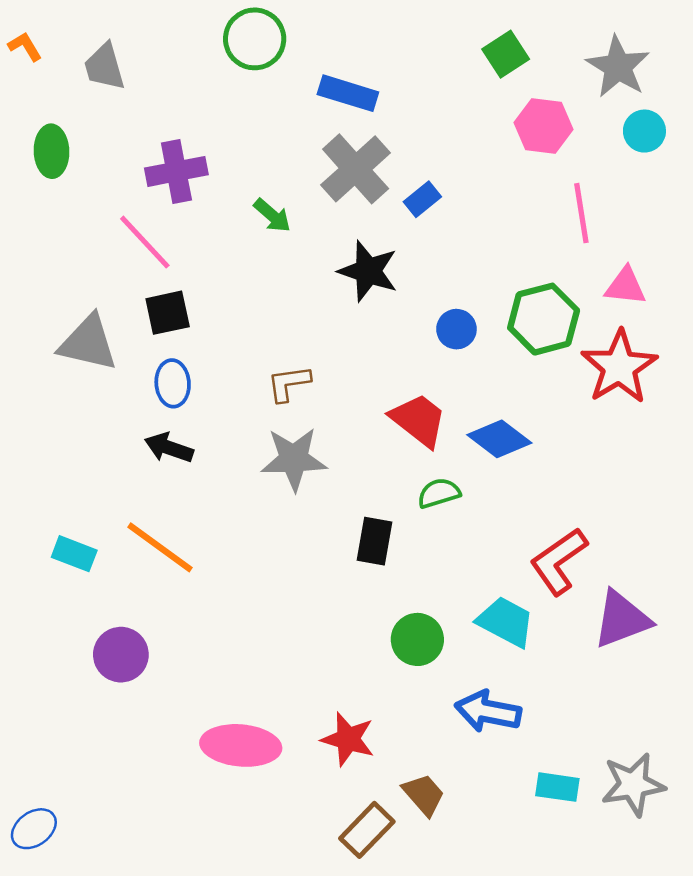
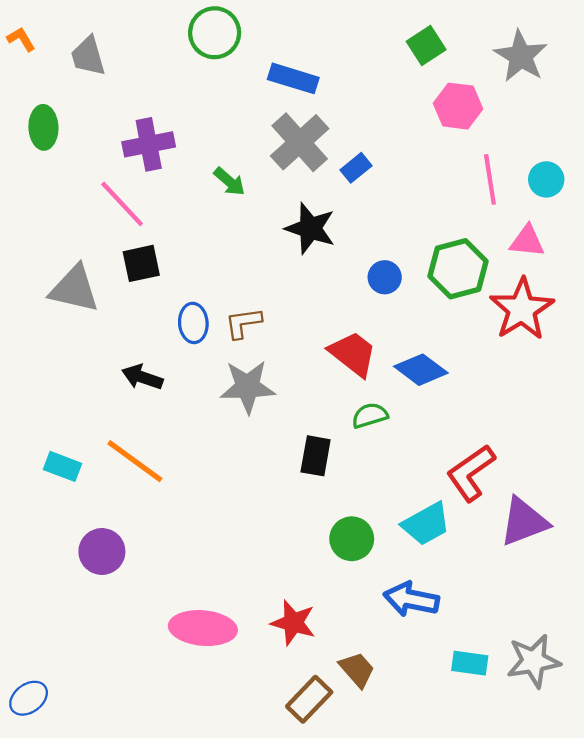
cyan circle: (644, 131) -> (546, 179), moved
blue ellipse: (173, 383) -> (193, 323), moved
cyan trapezoid: (506, 622) -> (426, 524), turned 123

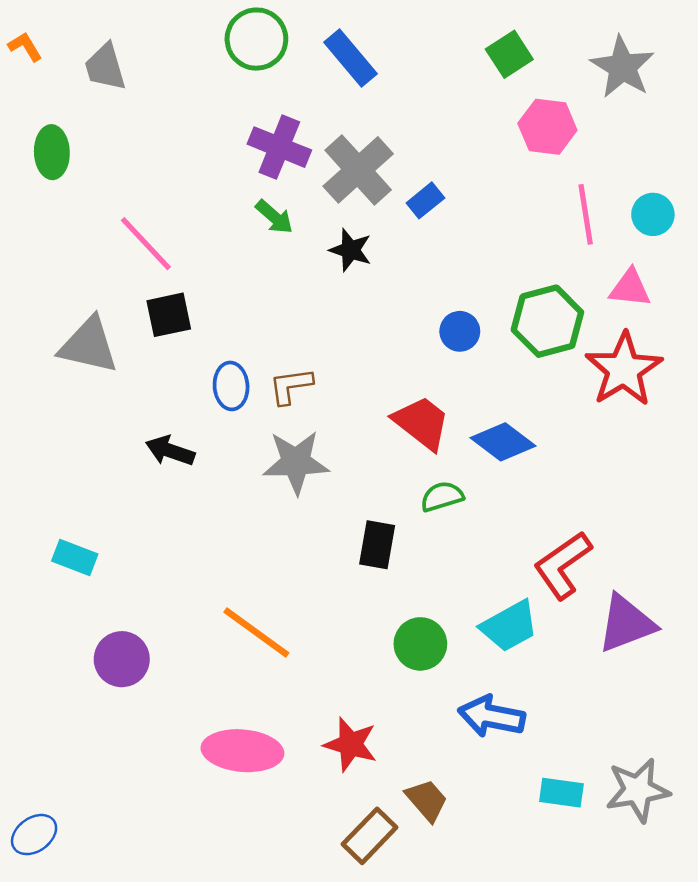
blue rectangle: (293, 78) -> (350, 58), moved, turned 33
purple cross: (149, 144) -> (279, 147), moved, turned 33
black star: (310, 228) -> (350, 250), moved, size x0.7
orange line: (135, 461) -> (256, 632), moved

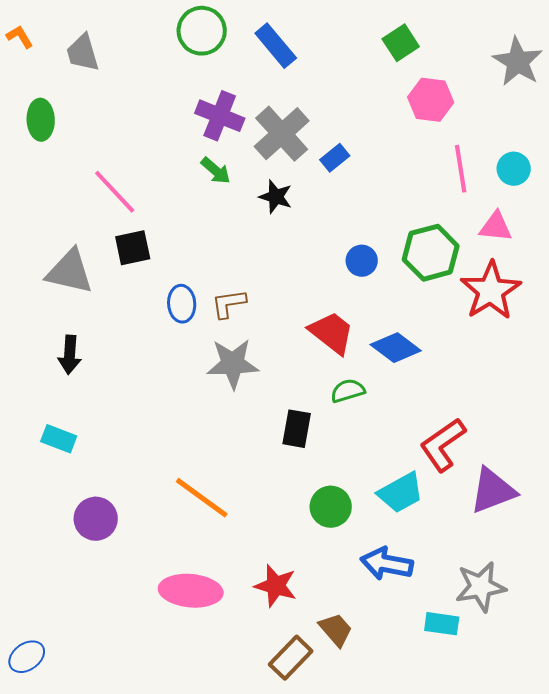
gray star: (622, 67) -> (518, 62), moved
black arrow: (170, 451) -> (70, 355), moved, turned -105
gray star: (638, 790) -> (481, 587), moved

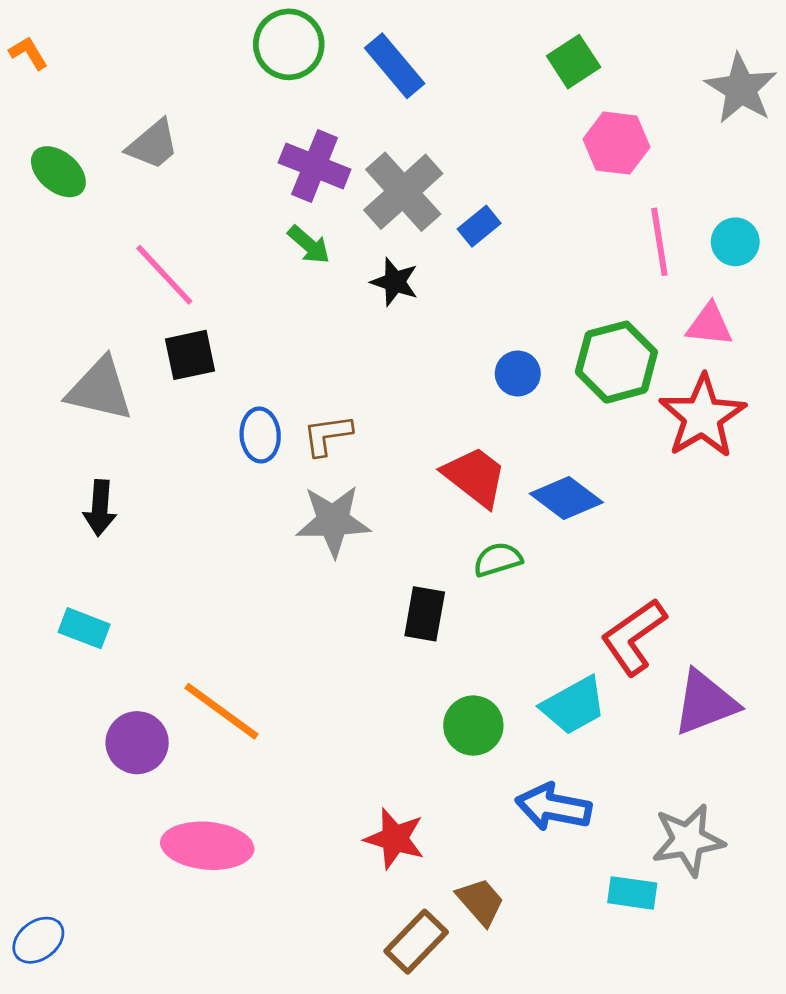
gray trapezoid: (83, 53) -> (153, 145), moved, turned -114
green ellipse: (41, 120) -> (58, 172), turned -48
orange line: (202, 498) -> (222, 711), moved
pink ellipse: (191, 591) -> (207, 846), moved

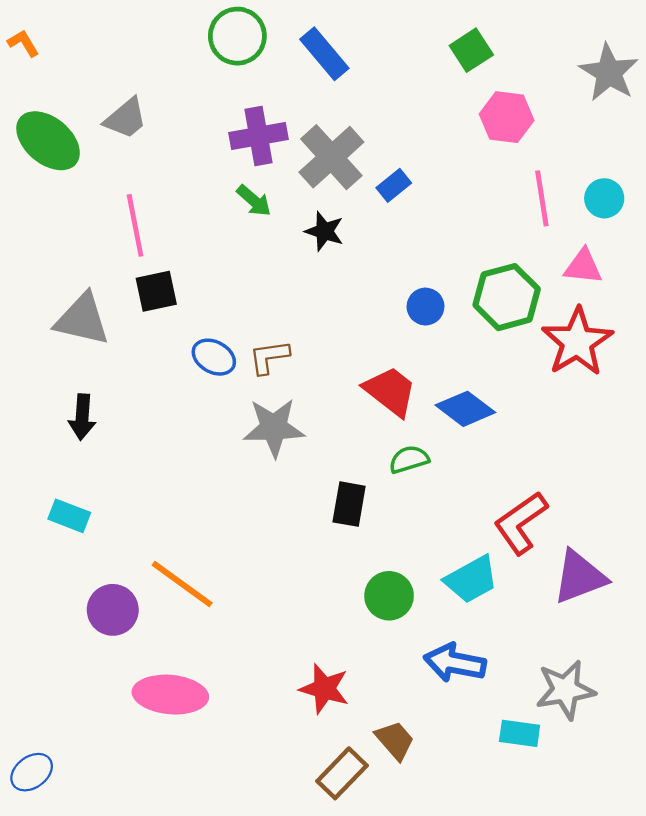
purple cross: (315, 166) -> (259, 136), turned -32
green ellipse: (58, 172) -> (48, 141), size x1.4
pink line: (164, 275) -> (135, 225), turned 32
blue ellipse: (260, 435) -> (214, 357), turned -57

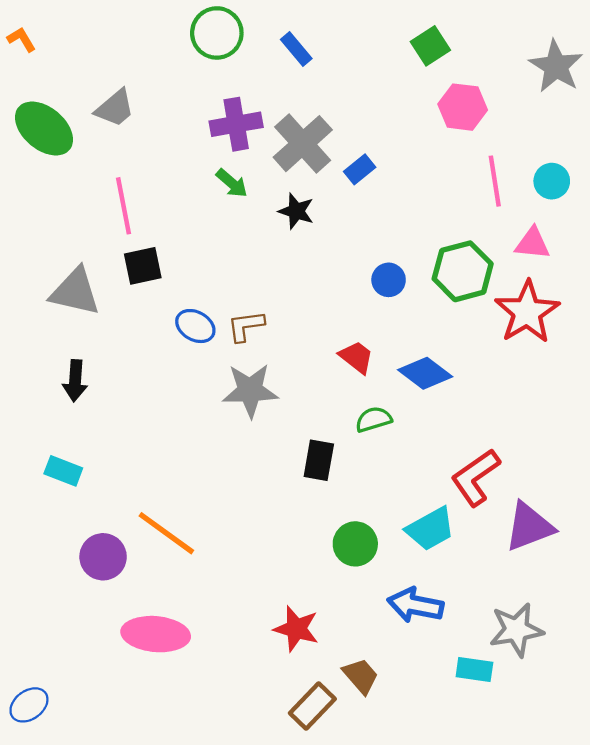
blue rectangle: (324, 54) -> (296, 49), size x0.7
red trapezoid: (390, 391) -> (356, 357), size x0.7

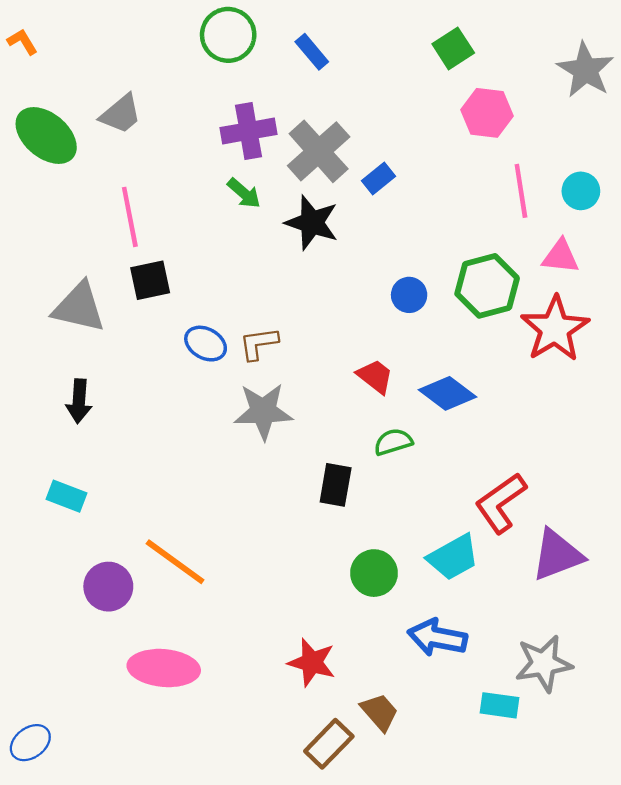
black star: (296, 211) -> (312, 223), size x1.4

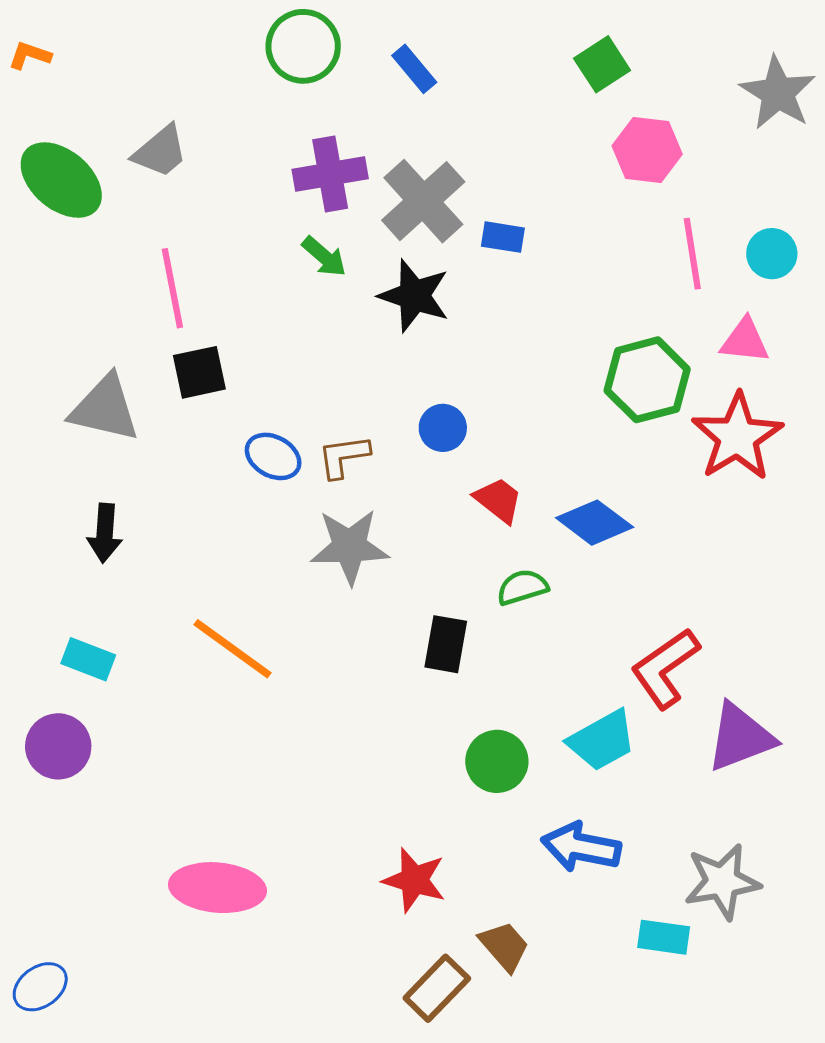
orange L-shape: (22, 42) -> (30, 55), turned -40
blue rectangle: (379, 178) -> (503, 237), turned 48
blue circle: (409, 295) -> (443, 428), moved
orange line: (175, 562) -> (232, 649), moved
purple circle: (108, 587) -> (58, 746), moved

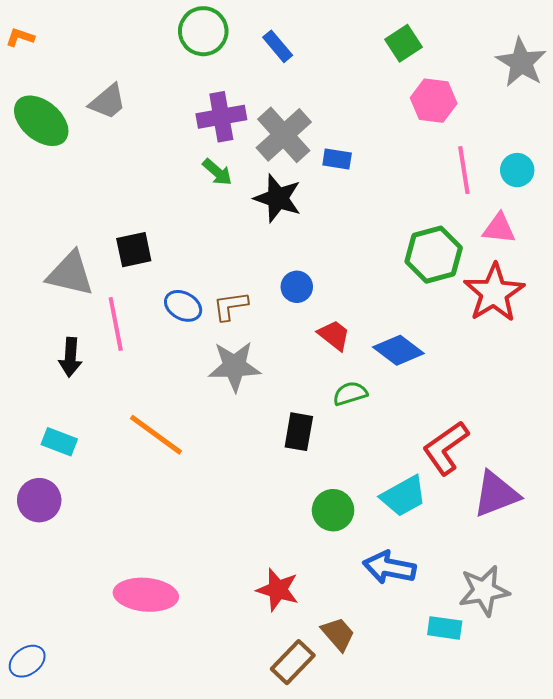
pink line: (172, 288) -> (116, 324), moved

